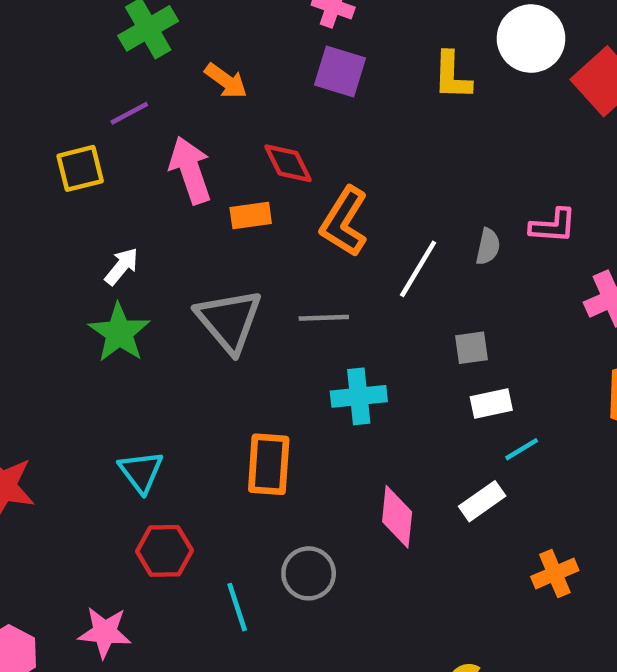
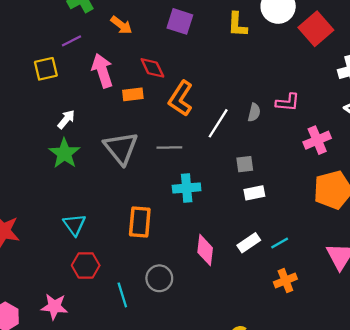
cyan line: (522, 449) -> (280, 243), moved

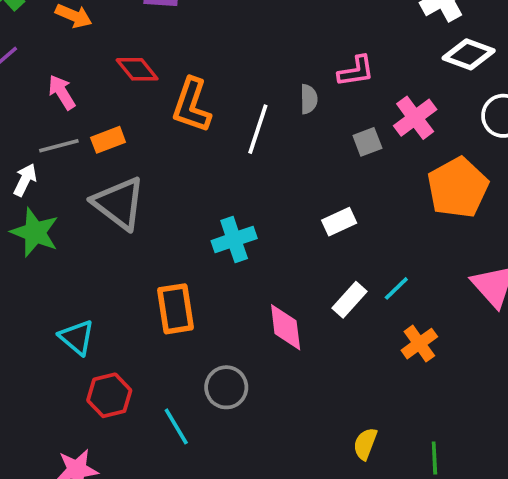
pink arrow: (102, 71) -> (62, 92), size x0.7
orange rectangle: (133, 94) -> (108, 140), moved
gray line: (169, 147) -> (59, 146), moved
gray square: (245, 164) -> (367, 142), moved

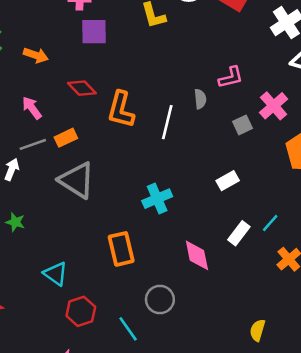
green star: (35, 232) -> (15, 222), moved, size x0.6

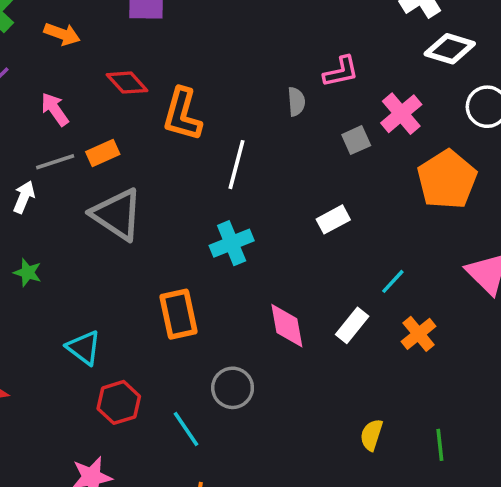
white line: (167, 122) -> (237, 165), moved
white rectangle: (239, 233) -> (352, 325), moved

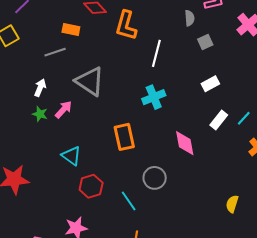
pink arrow: (55, 109) -> (64, 109), moved, turned 78
gray square: (356, 140) -> (205, 42), moved
orange rectangle: (103, 153) -> (71, 30), moved, turned 36
white arrow: (24, 197) -> (40, 88), moved
white rectangle: (352, 325) -> (219, 120), moved

